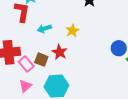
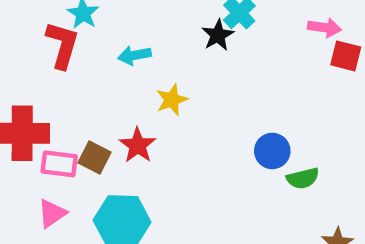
cyan arrow: (44, 29) -> (134, 55), moved
pink rectangle: (26, 64) -> (59, 164), turned -49

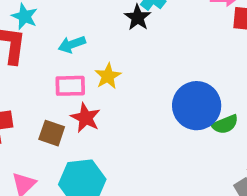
blue circle: (272, 151) -> (197, 106), size x1.6
pink rectangle: (59, 164) -> (70, 86), moved

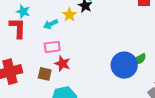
yellow star: (108, 76) -> (69, 15), moved
blue circle: (197, 106) -> (124, 65), moved

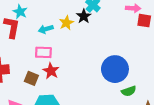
green semicircle: (139, 59) -> (129, 91), moved
blue circle: (124, 65) -> (115, 69), moved

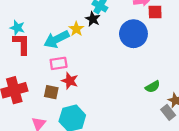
cyan star: (20, 12) -> (17, 28), moved
cyan arrow: (46, 29) -> (57, 39), size x1.6
blue circle: (115, 69) -> (133, 34), moved

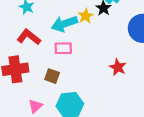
red L-shape: (22, 44) -> (29, 37), moved, turned -60
red star: (70, 81) -> (118, 67), moved

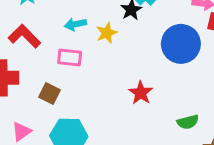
yellow star: (86, 16) -> (107, 33), moved
cyan arrow: (64, 24) -> (75, 24), size x0.6

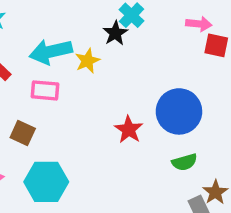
cyan arrow: (75, 24) -> (51, 52), size x1.6
blue circle: (181, 44) -> (179, 111), moved

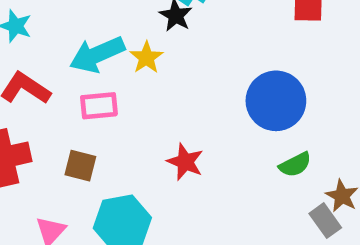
red star: (129, 130) -> (185, 162), moved

